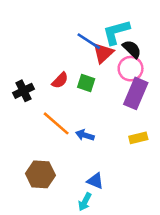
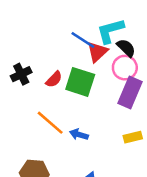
green square: (86, 83) -> (80, 82), size x1.6
black cross: (23, 91) -> (21, 74), moved

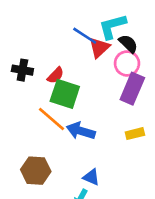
black cross: (21, 74) -> (22, 70), turned 36
green square: (80, 82) -> (65, 94), moved
blue arrow: (79, 134) -> (81, 131), size x1.5

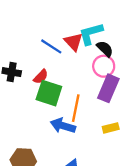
blue line: (85, 36) -> (51, 46), moved
red triangle: (99, 48) -> (73, 42), moved, turned -30
orange line: (52, 119) -> (76, 108), moved, turned 60

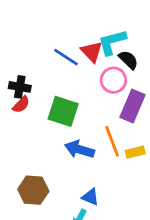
pink circle: (104, 66) -> (113, 80), moved
red semicircle: (41, 77) -> (21, 105), moved
orange line: (76, 108) -> (112, 141), moved, turned -32

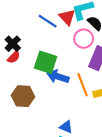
black cross: (20, 87) -> (13, 44), turned 35
blue arrow: (80, 149) -> (58, 77), moved
brown hexagon: (33, 190) -> (23, 96), moved

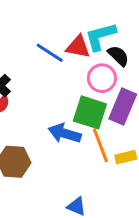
red triangle: (67, 17) -> (78, 47), turned -36
green square: (46, 62) -> (90, 112), moved

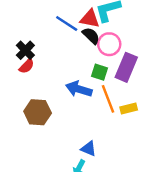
black semicircle: (118, 56) -> (91, 36), moved
green square: (90, 112) -> (99, 72), size x0.6

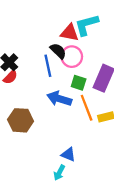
blue line: (67, 24) -> (48, 66), moved, turned 45
black semicircle: (91, 36) -> (58, 51), moved
pink circle: (109, 44) -> (72, 57), moved

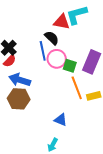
pink circle: (72, 57) -> (57, 59), moved
blue arrow: (59, 99) -> (20, 80), moved
blue triangle: (68, 154) -> (61, 120), moved

